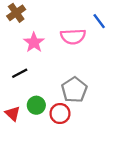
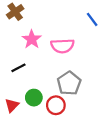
pink semicircle: (73, 36) -> (62, 46), moved
red triangle: (13, 114) -> (12, 105), turned 32

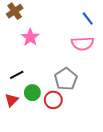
pink semicircle: (62, 46) -> (82, 44), moved
black line: (18, 68) -> (17, 75), moved

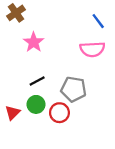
black line: (17, 75) -> (37, 81), moved
gray pentagon: (66, 79) -> (74, 89), turned -30

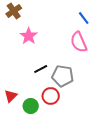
pink semicircle: (92, 49) -> (79, 42), turned 70
black line: (37, 81) -> (41, 69), moved
green circle: (36, 104) -> (31, 106), moved

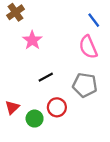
gray pentagon: (63, 76) -> (85, 85), moved

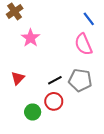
black line: (46, 77) -> (55, 80), moved
red triangle: (12, 107) -> (18, 78), moved

